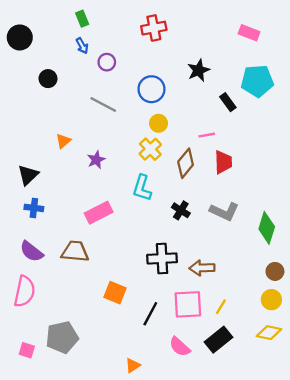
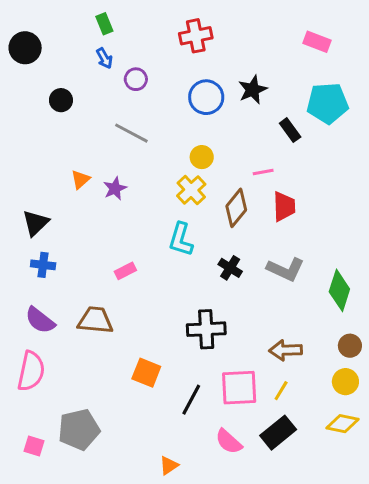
blue circle: (151, 89) -> (206, 97), moved
purple star: (96, 160) -> (115, 188), moved
pink rectangle: (99, 213) -> (125, 271), size x0.6
brown arrow: (202, 268) -> (286, 350), moved

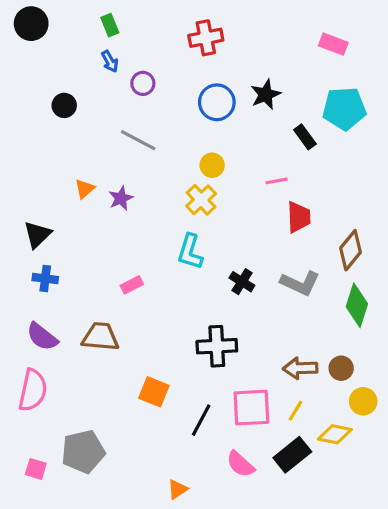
black circle: (25, 48) -> (31, 24), moved
brown diamond: (236, 208) -> (351, 250), moved
brown circle: (350, 346) -> (341, 368), moved
yellow diamond: (342, 424) -> (335, 434), moved

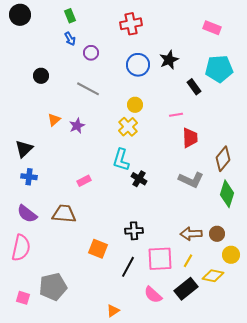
black circle: (64, 105) -> (41, 76), moved
black cross: (242, 282) -> (139, 179), moved
black cross: (217, 346) -> (134, 231), moved, size x0.7

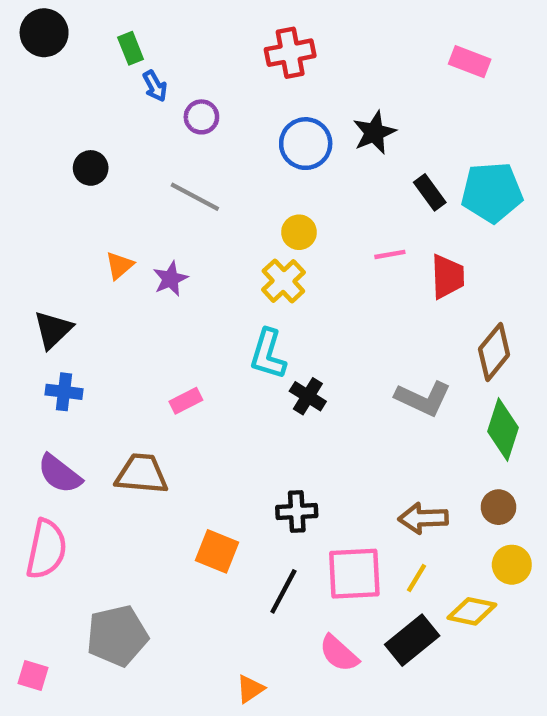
green rectangle: (70, 16) -> (131, 48), moved
cyan pentagon: (219, 69) -> (492, 192), moved
red trapezoid: (190, 138) -> (448, 277), moved
brown circle: (217, 234) -> (498, 507), moved
pink square: (23, 298) -> (33, 676), moved

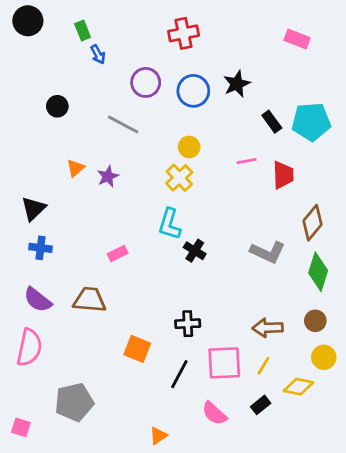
purple circle: (201, 117) -> (146, 82), moved, size x1.4
black rectangle: (412, 640) -> (261, 405), size x0.6

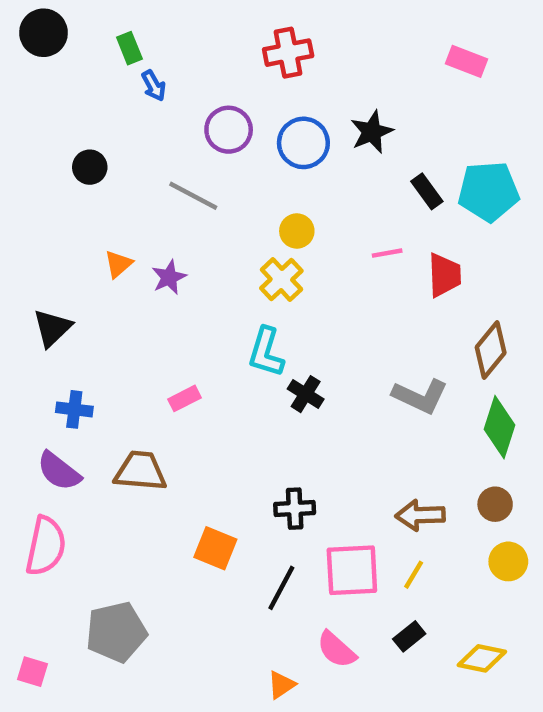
blue cross: (41, 248) -> (74, 409), moved
yellow diamond: (298, 387) -> (482, 658), moved
orange triangle: (158, 436) -> (281, 685), moved

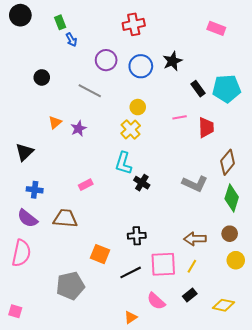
black line: (281, 588) -> (131, 272), turned 35
gray pentagon: (116, 632) -> (70, 286), moved

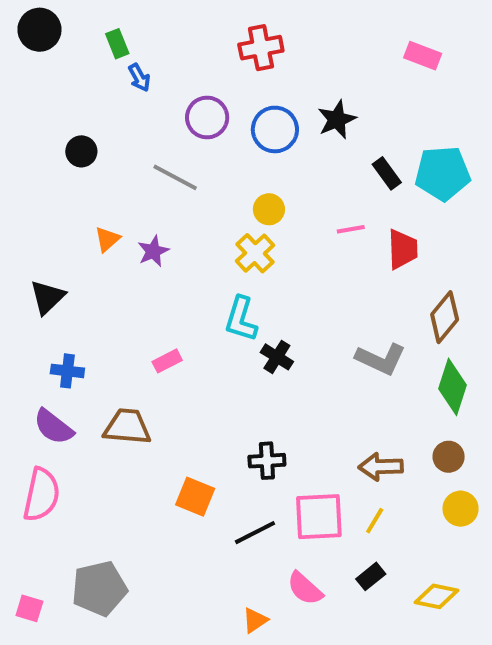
gray pentagon: (70, 286) -> (99, 588), moved

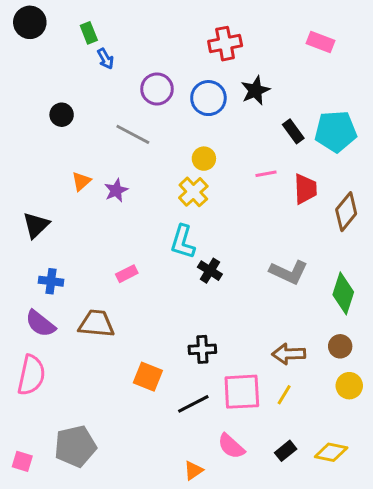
red cross: (261, 48) -> (225, 44), moved
brown diamond: (445, 317) -> (346, 212), moved
black rectangle: (371, 576) -> (286, 451), moved

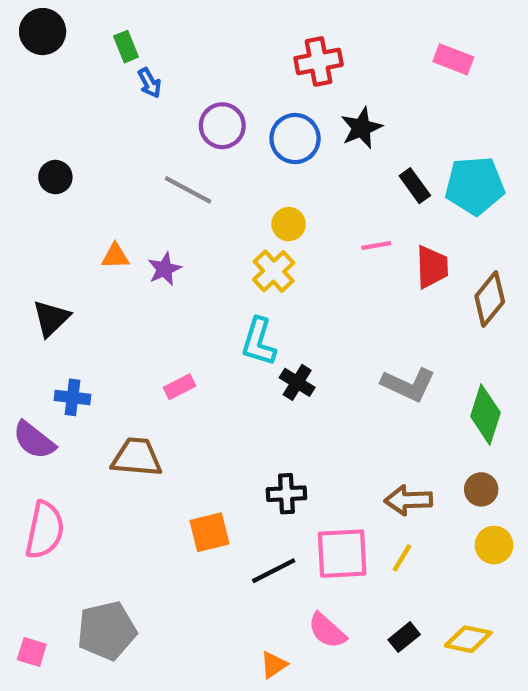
black circle: (62, 115) -> (55, 177), moved
orange triangle: (81, 181) -> (115, 256), turned 40
purple semicircle: (40, 324) -> (34, 440), moved
orange square: (148, 377) -> (209, 532), turned -36

